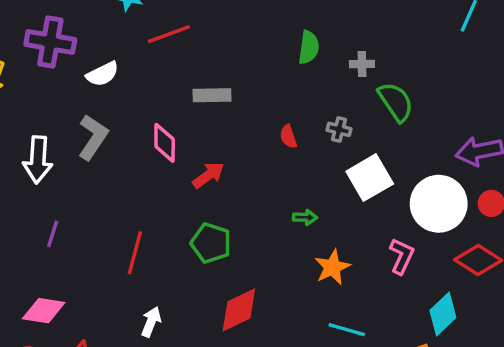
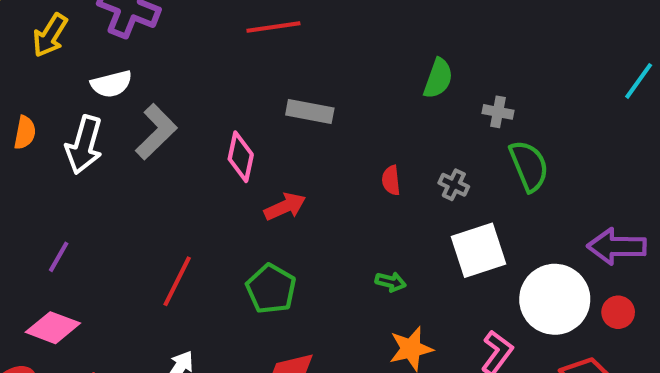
white semicircle: (102, 74) -> (111, 84), moved
purple line: (53, 234) -> (59, 257), moved

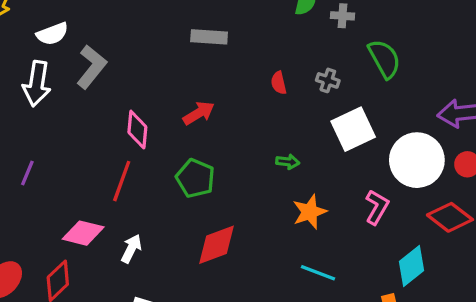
gray cross: (498, 112) -> (342, 16), moved
pink diamond: (241, 157) -> (137, 130), moved
pink diamond: (53, 328) -> (83, 233), moved

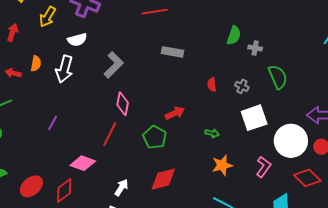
gray L-shape: (92, 67) -> (114, 65), moved
red arrow: (199, 113) -> (175, 113), moved
white arrow: (131, 249) -> (121, 188), moved

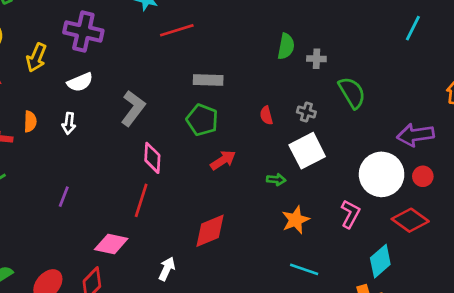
white arrow: (64, 69) -> (69, 123), size x0.6
white square: (254, 118) -> (307, 151), moved
green pentagon: (155, 137) -> (202, 120), moved
red diamond: (163, 179) -> (210, 231), moved

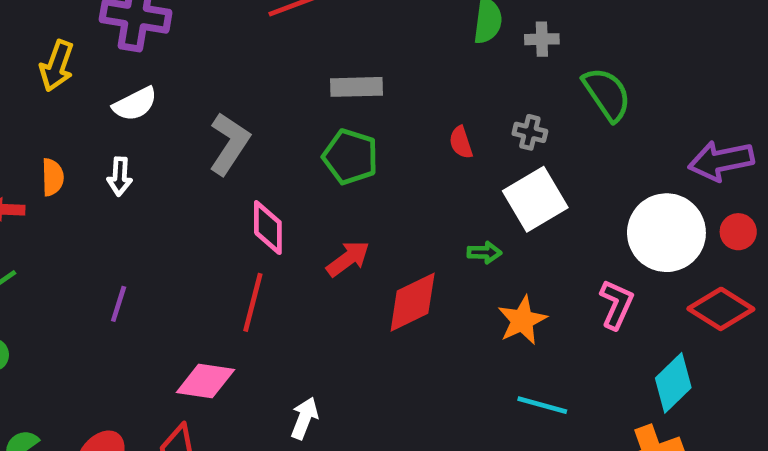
red arrow: (223, 160) -> (348, 259), moved
red diamond: (210, 231) -> (413, 302), moved

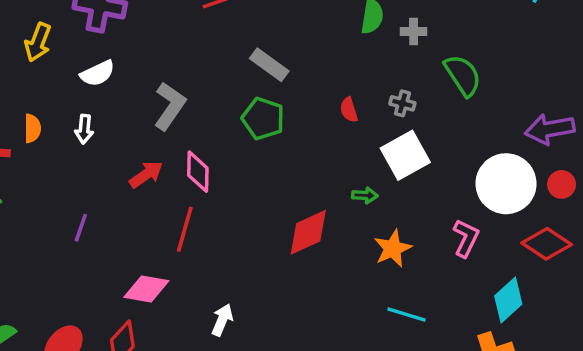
gray rectangle: (356, 87) -> (269, 65), turned 36
red arrow: (348, 259) -> (146, 174), moved

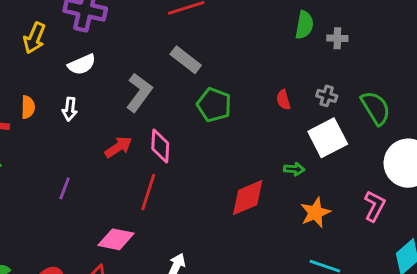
gray rectangle: (269, 65) -> (186, 60), moved
green semicircle: (463, 75) -> (376, 108), moved

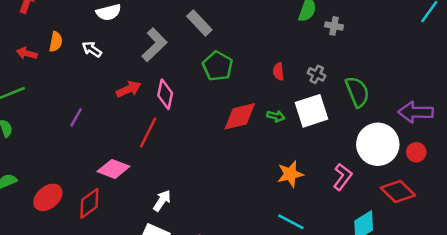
white arrow: (70, 109) -> (92, 49), turned 108
green arrow: (294, 169) -> (276, 116), moved
red diamond: (248, 197) -> (240, 116), moved

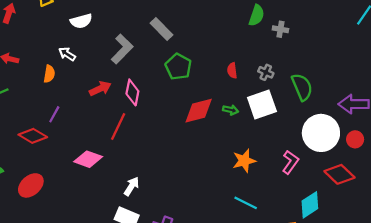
orange semicircle: (56, 42) -> (49, 74), moved
red diamond: (89, 203) -> (33, 136), moved, turned 68

